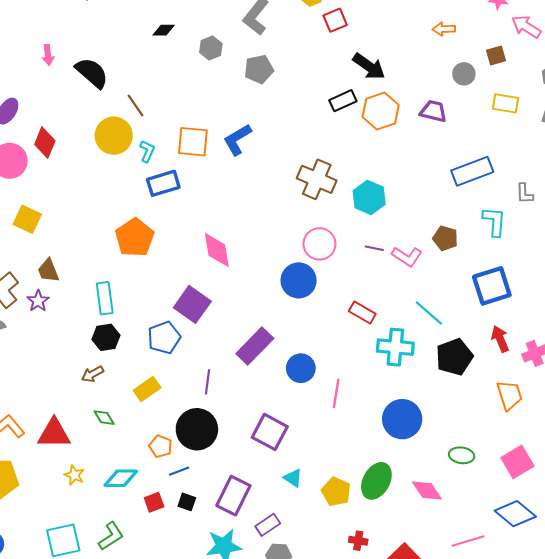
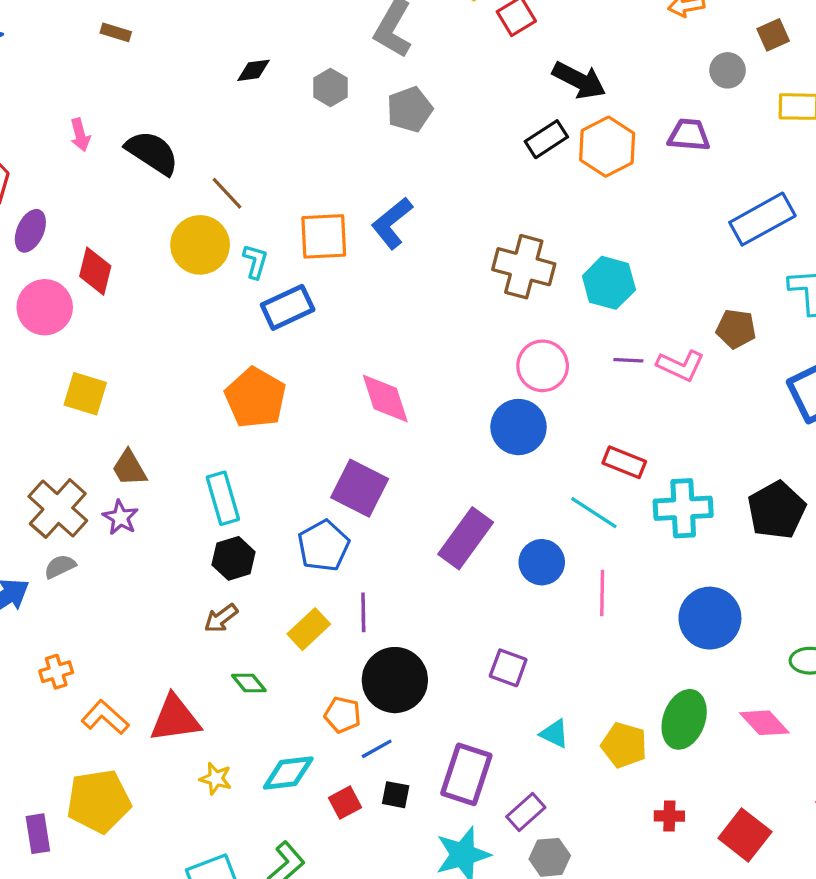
cyan line: (429, 313) -> (594, 513), moved
purple line: (207, 382) -> (363, 612), moved
purple square: (270, 432) -> (508, 668), size x0.7

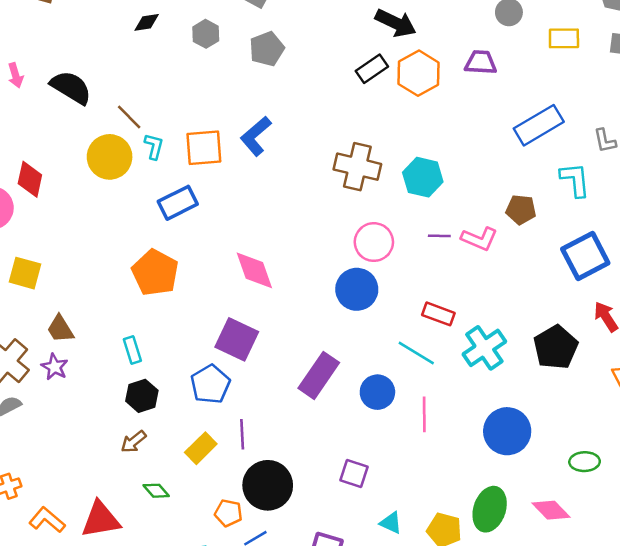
cyan L-shape: (255, 261) -> (154, 146), moved
cyan rectangle: (223, 498) -> (132, 350), size x0.7
cyan cross: (683, 508) -> (484, 348), turned -30

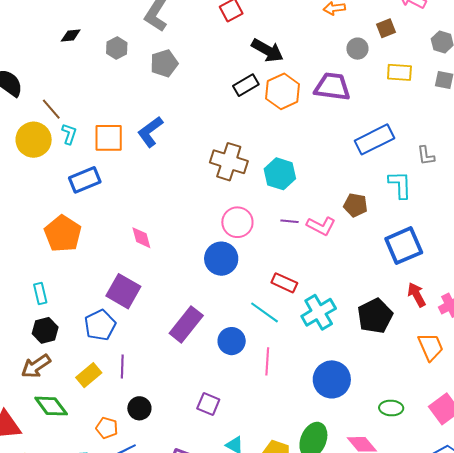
purple trapezoid: (481, 62) -> (332, 87), size x1.4
pink diamond: (254, 270) -> (141, 238), size x0.7
brown arrow: (133, 442) -> (36, 366), size x1.4
black circle: (268, 485) -> (139, 408), size x0.6
green diamond: (156, 491) -> (51, 406), size x1.6

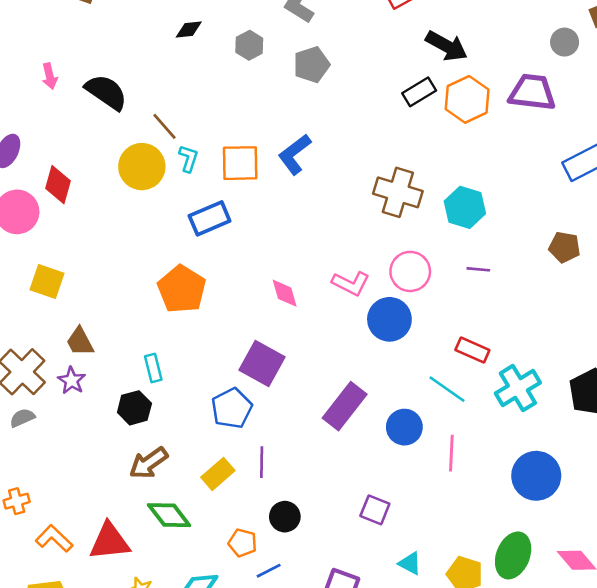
pink L-shape: (321, 226) -> (351, 283), moved
black hexagon: (45, 330) -> (134, 408), moved

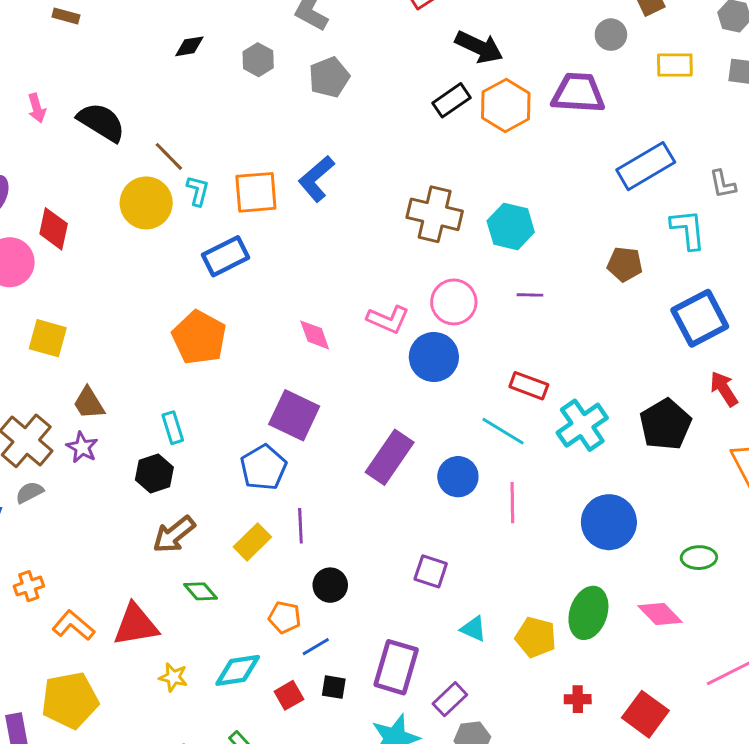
green diamond: (169, 515) -> (200, 591), size x0.7

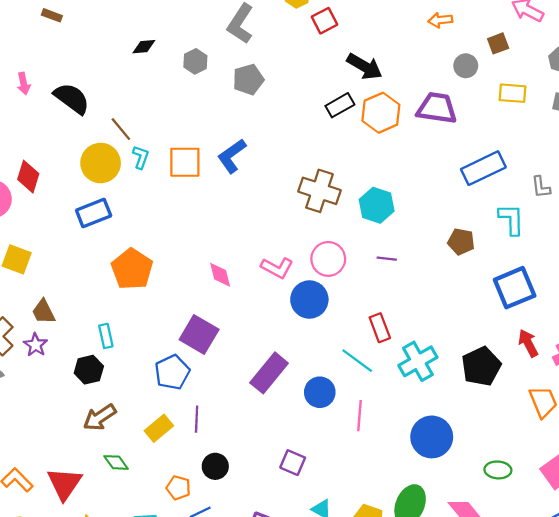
blue rectangle: (226, 256) -> (94, 213), moved
red rectangle: (529, 386) -> (380, 328), turned 44
red triangle: (136, 625) -> (64, 484), turned -51

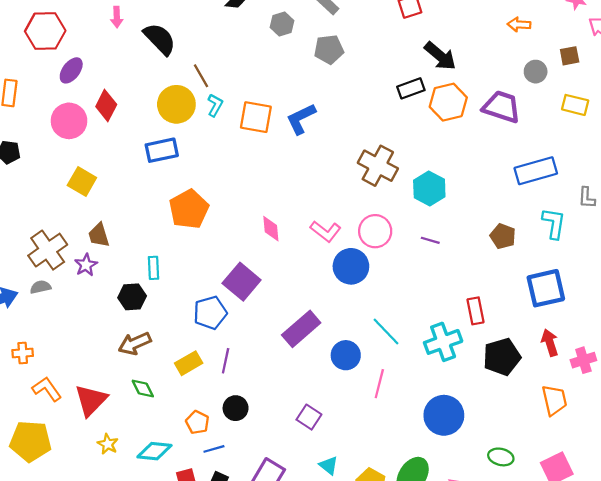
red rectangle: (380, 328) -> (476, 311), moved

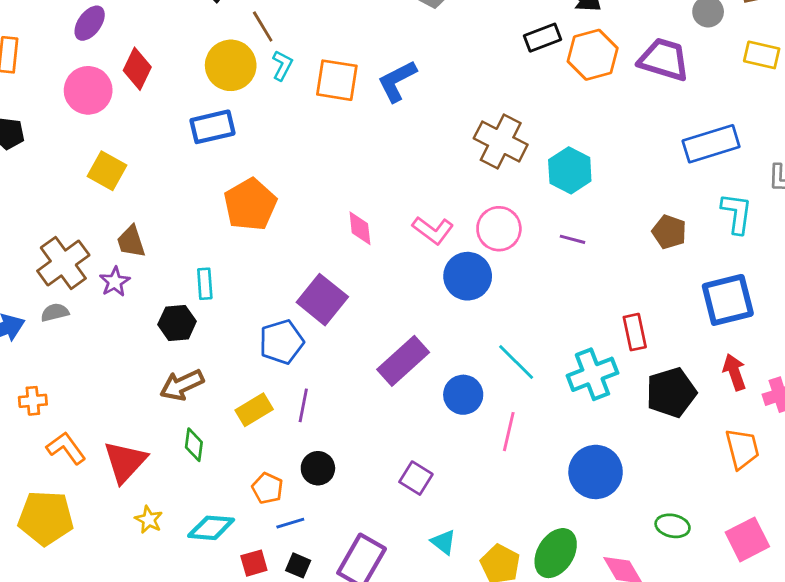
green diamond: (143, 389) -> (194, 445), turned 35

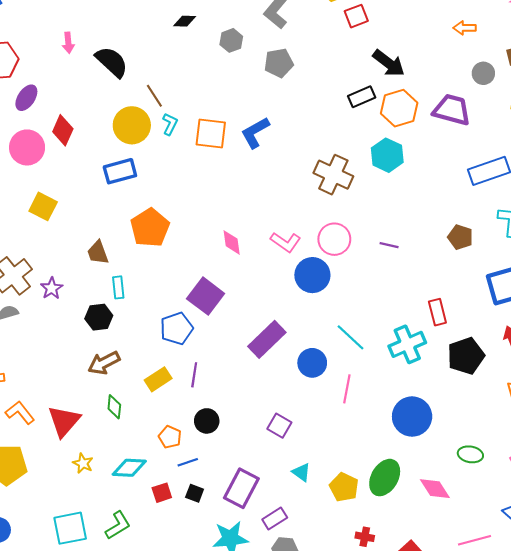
cyan hexagon: (570, 170) -> (387, 155), moved
brown trapezoid: (131, 242) -> (98, 253), moved

